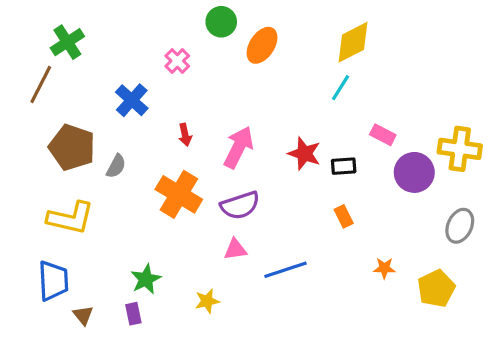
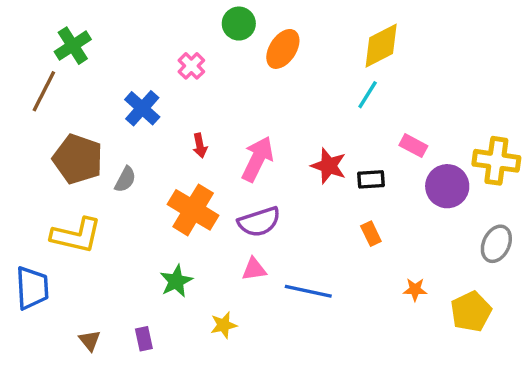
blue line: (286, 270) -> (308, 291), turned 30
green star: (146, 279) -> (176, 281), moved
blue trapezoid: (53, 281) -> (32, 288), moved

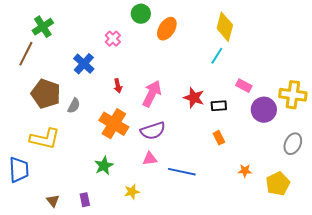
yellow diamond: (381, 46) -> (225, 27), turned -48

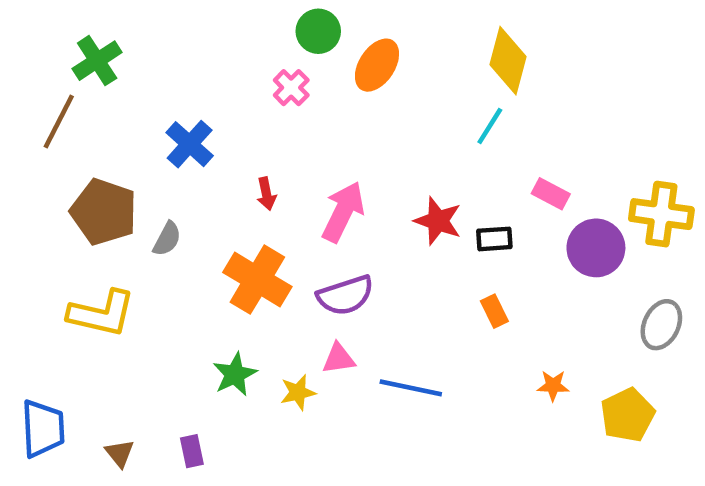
pink cross: (113, 39) -> (291, 88), moved
blue trapezoid: (19, 170) -> (43, 429), moved
yellow star: (132, 192) -> (298, 392), moved

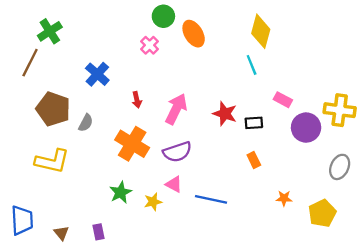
orange ellipse: (377, 65) -> (194, 34), turned -64
cyan line: (490, 126) -> (252, 65), turned -54
pink triangle: (339, 359) -> (174, 184), turned 36

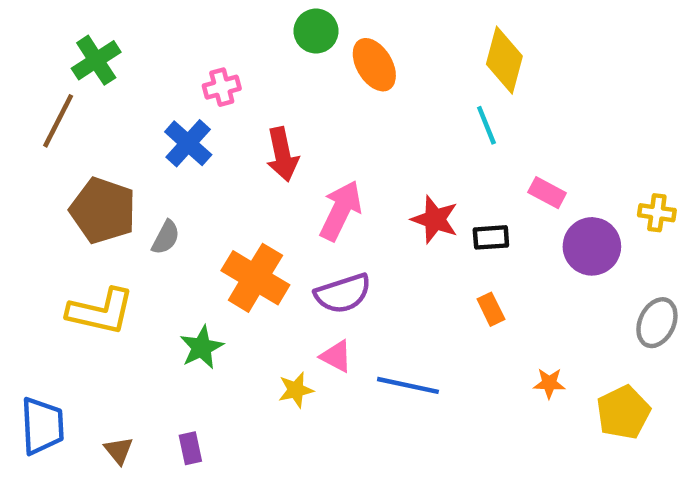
pink cross: (150, 45) -> (222, 87), moved, turned 30
red arrow: (137, 100) -> (282, 154), moved, size x1.6
yellow cross: (340, 110) -> (657, 213), size x0.6
green star: (121, 192) -> (202, 347), moved

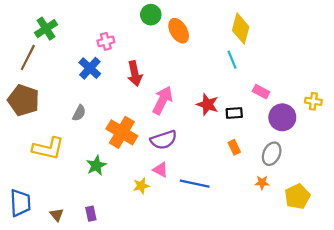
brown pentagon: (103, 211) -> (24, 100), moved
gray ellipse: (657, 323) -> (272, 154), moved

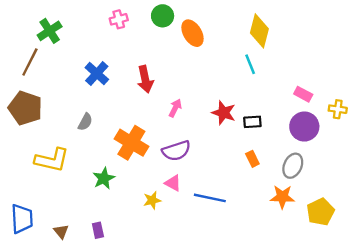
pink cross: (106, 41) -> (119, 19), moved
pink rectangle: (261, 92) -> (303, 94), moved
pink arrow: (163, 100) -> (175, 108), size x0.6
orange star: (262, 183) -> (282, 197), size x1.5

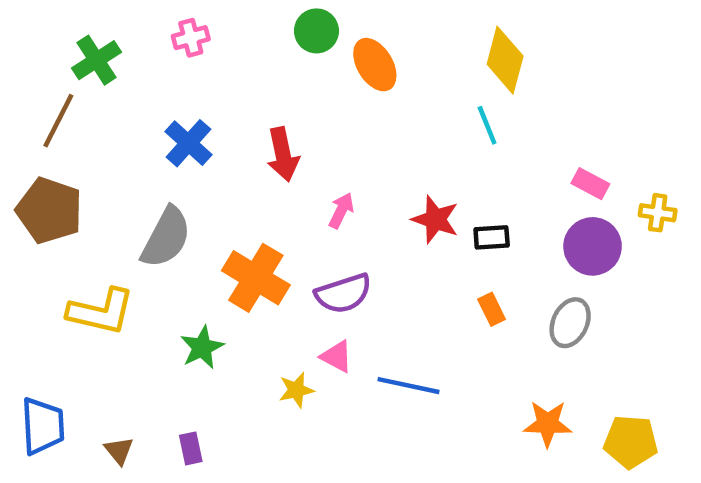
pink cross: (119, 19) -> (191, 38), moved
gray semicircle: (85, 122) -> (166, 237), size x1.8
orange star: (282, 197) -> (548, 424), moved
yellow pentagon: (320, 212) -> (631, 442), moved, turned 30

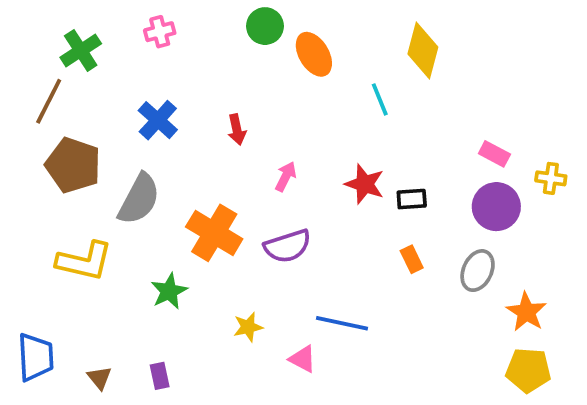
cyan line: (487, 125) -> (380, 99), moved
red arrow: (283, 154) -> (237, 129), size x0.7
brown pentagon: (49, 210) -> (73, 165), moved
pink triangle: (337, 356) -> (303, 359), moved
orange star: (548, 424) -> (526, 312), moved, turned 30

